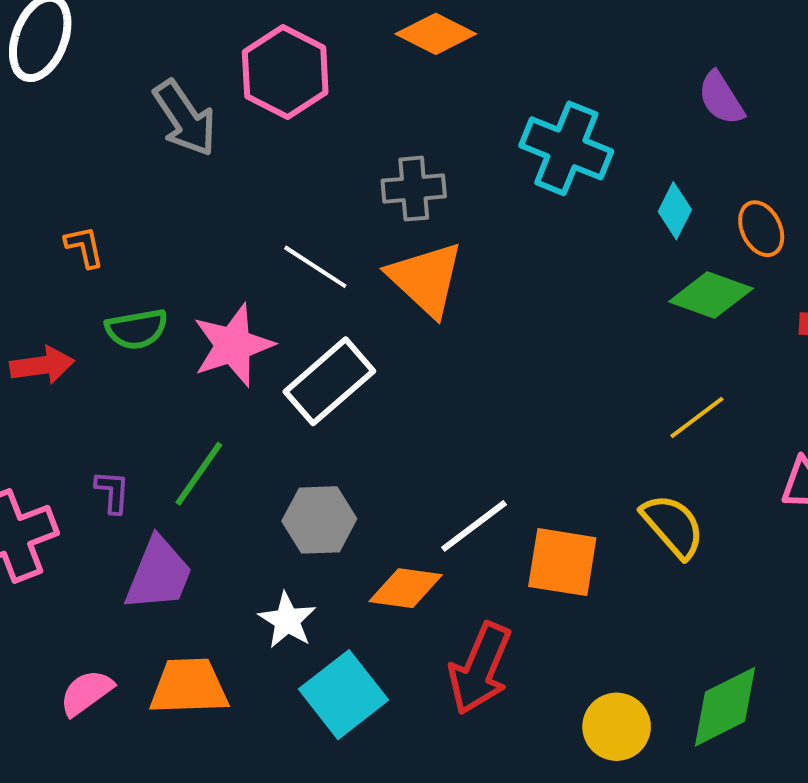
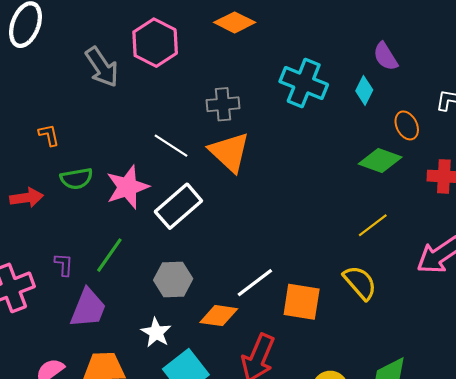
cyan diamond: (675, 211) -> (364, 90), moved

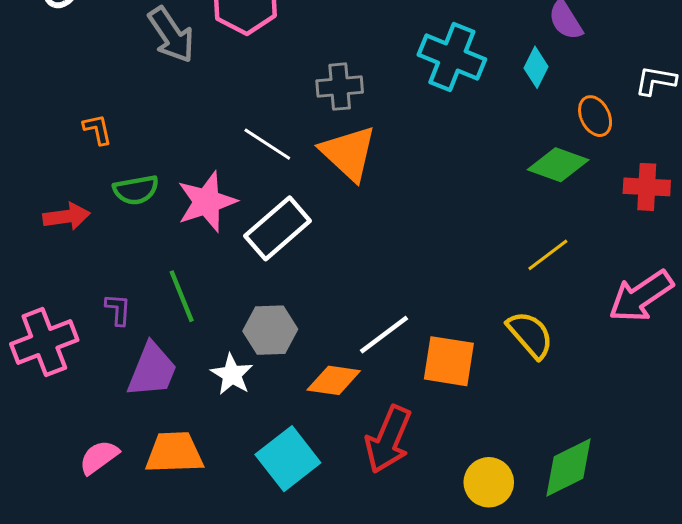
green line: (109, 255) -> (182, 296), turned -57
white star: (156, 333) -> (232, 374), moved

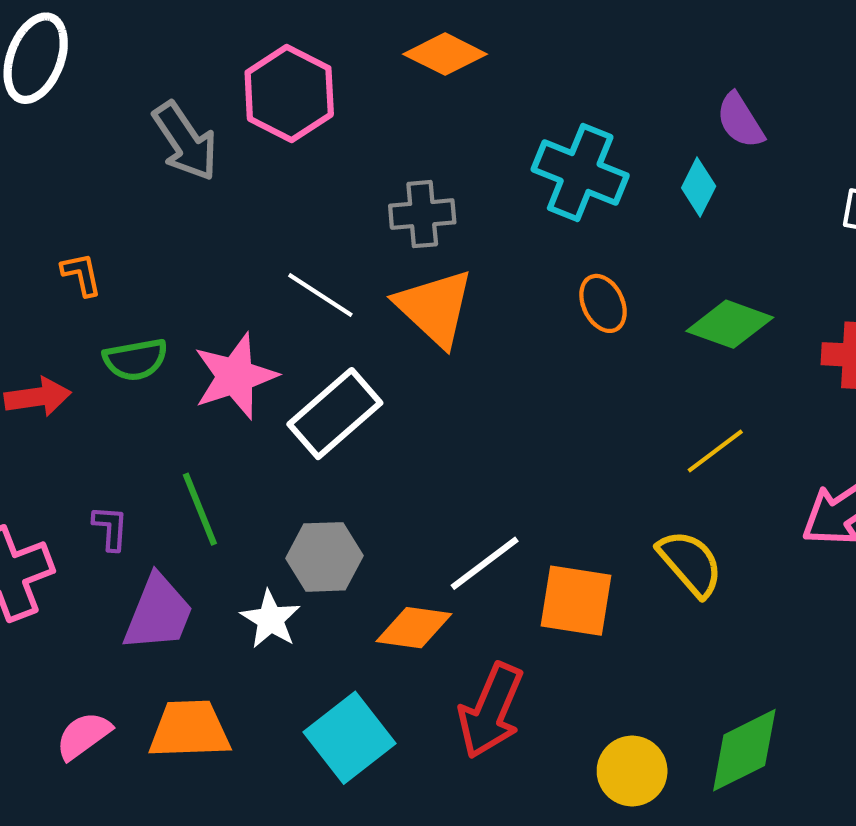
orange ellipse: (595, 116) -> (603, 303), moved

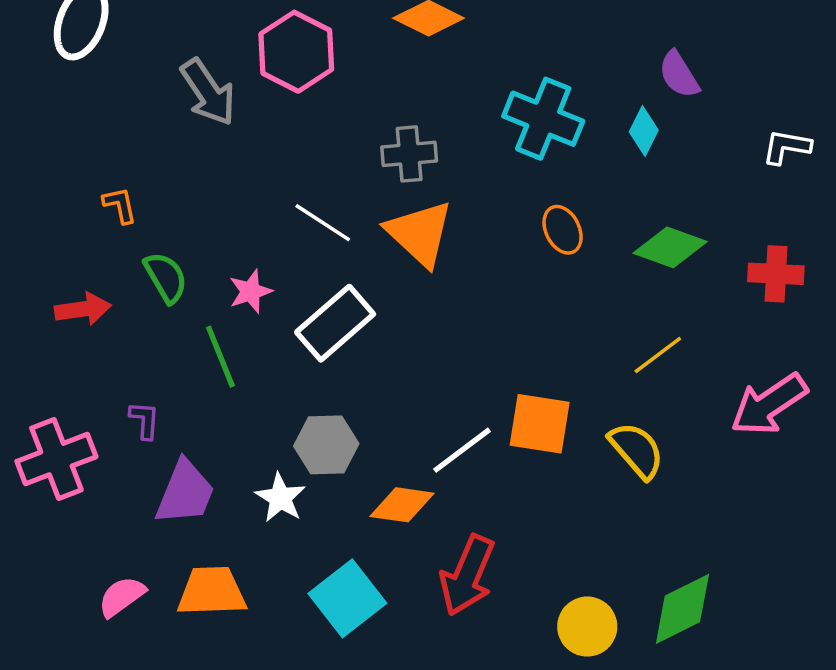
green semicircle: (135, 360) -> (166, 277), turned -110
pink star: (235, 376) -> (250, 291), size x0.6
green line: (200, 509) -> (220, 357), moved
orange square: (576, 601) -> (540, 424), moved

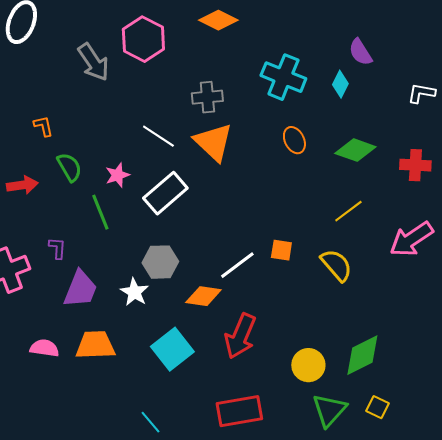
orange square: (540, 424) -> (281, 250), size x0.6
pink semicircle: (122, 597) -> (44, 348), turned 44

